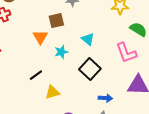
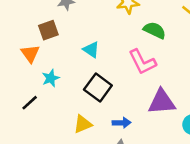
cyan star: (61, 52) -> (51, 78), moved
yellow triangle: (52, 92) -> (83, 124), moved

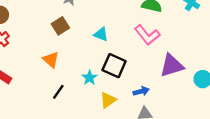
orange triangle: (30, 54) -> (51, 60), moved
cyan star: (51, 78) -> (89, 78), moved

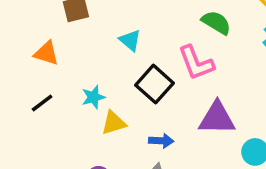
orange triangle: (51, 60) -> (46, 53), turned -42
black square: (114, 66) -> (154, 84), moved
yellow triangle: (108, 100) -> (114, 123), moved

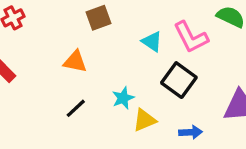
pink L-shape: (196, 63) -> (191, 37), moved

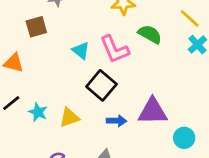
cyan star: (123, 98) -> (38, 112), moved, turned -30
blue arrow: (191, 132) -> (116, 121), moved

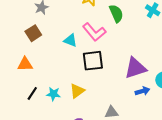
green semicircle: (150, 34) -> (116, 13), turned 54
black square: (101, 85) -> (93, 61), turned -30
blue arrow: (116, 121) -> (142, 91), moved

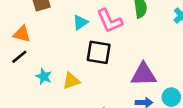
cyan triangle: (70, 40) -> (80, 22), turned 48
black line: (32, 93) -> (19, 57), moved

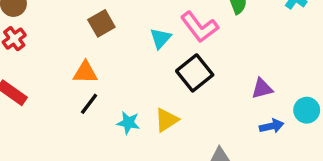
black square: (99, 52) -> (195, 73), turned -35
purple triangle: (144, 75) -> (262, 89), size x0.6

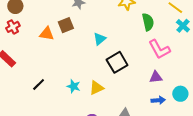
pink L-shape: (199, 27) -> (159, 49), moved
orange triangle: (85, 72) -> (47, 34), moved
black line: (89, 104) -> (39, 85), moved

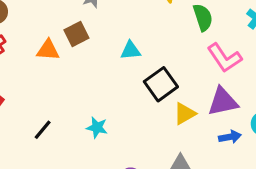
cyan triangle: (100, 39) -> (131, 50), turned 40
purple triangle: (156, 77) -> (223, 102), size x1.5
yellow triangle: (97, 88) -> (185, 114), moved

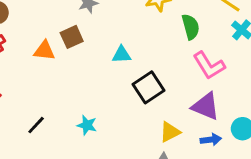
purple triangle: (223, 102) -> (206, 106), turned 32
yellow triangle: (185, 114) -> (170, 132), moved

